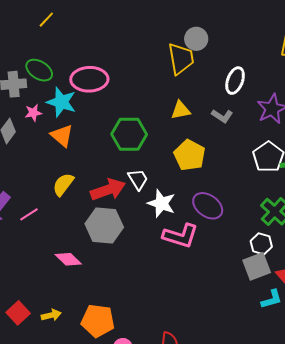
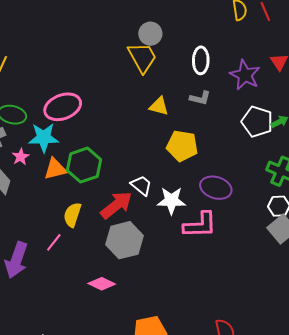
yellow triangle: (181, 110) -> (159, 106), turned 45
green hexagon: (129, 134) -> (84, 165), moved
orange triangle: (62, 136) -> (55, 169), turned -35
pink line: (29, 214) -> (54, 242), moved

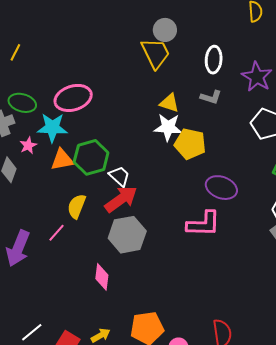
white trapezoid: (141, 185) -> (119, 176), moved
white star: (171, 201) -> (168, 127), moved
pink diamond: (102, 284) -> (102, 277), turned 68

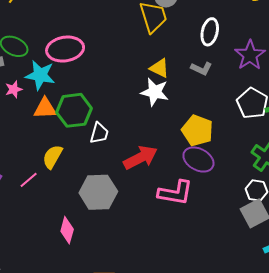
yellow pentagon: (190, 144) -> (197, 130), moved
white trapezoid: (119, 176) -> (99, 133), turned 55
red arrow: (121, 199) -> (141, 158), moved

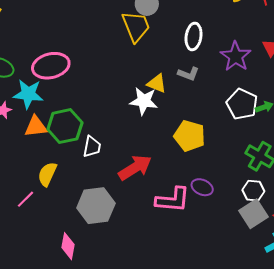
yellow triangle: (159, 68) -> (157, 83), moved
purple ellipse: (198, 160) -> (202, 187), moved, size x0.7

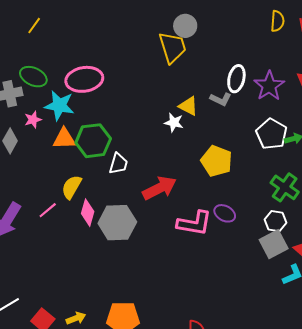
white ellipse: (194, 36) -> (236, 79), moved
white star: (144, 101) -> (174, 123), size x0.7
pink diamond: (68, 246) -> (88, 213), moved

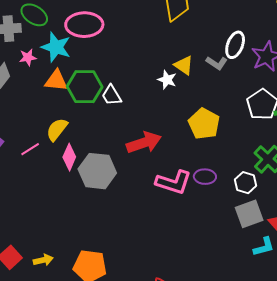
white trapezoid: (118, 164) -> (112, 95), moved, turned 125
purple ellipse: (225, 213) -> (205, 177), turned -35
white hexagon: (275, 221) -> (246, 183), moved

